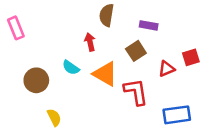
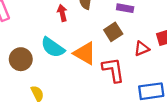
red arrow: (90, 42) -> (62, 13), moved
cyan semicircle: (71, 68) -> (53, 47), size x1.5

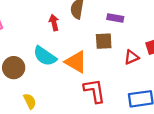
brown square: (113, 32) -> (104, 41), turned 30
red L-shape: (113, 70) -> (94, 91), moved

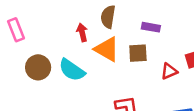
orange triangle: (76, 62) -> (107, 49), moved
brown circle: (14, 68) -> (38, 67), moved

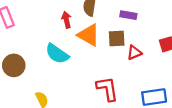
brown circle: (38, 67) -> (14, 65), moved
red triangle: (169, 71) -> (134, 53), moved

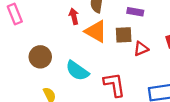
cyan semicircle: (57, 54) -> (77, 71), moved
brown circle: (14, 65) -> (40, 57), moved

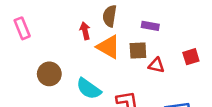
red triangle: (141, 49) -> (156, 65), turned 35

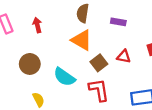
red arrow: (85, 31) -> (37, 25), moved
brown square: (138, 51) -> (99, 63), moved, turned -35

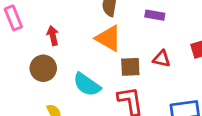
red arrow: (37, 25) -> (53, 36), moved
brown square: (99, 63) -> (130, 67), turned 35

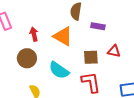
purple rectangle: (155, 15) -> (98, 26), moved
orange triangle: (109, 38) -> (63, 36), moved

